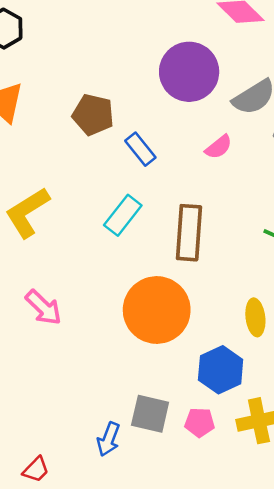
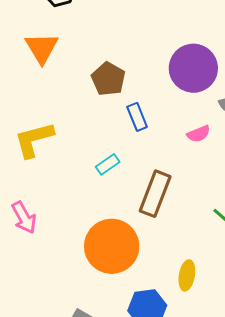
cyan rectangle: (123, 215) -> (108, 164), size x0.7

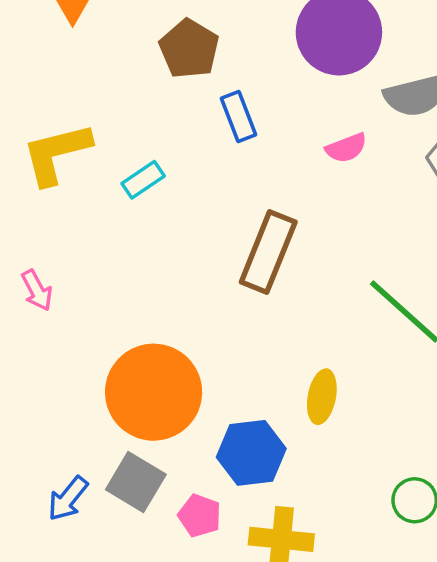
cyan rectangle: (108, 164) -> (143, 180), moved
pink arrow: (24, 217) -> (37, 290), size x0.7
orange circle: (112, 246) -> (154, 392), moved

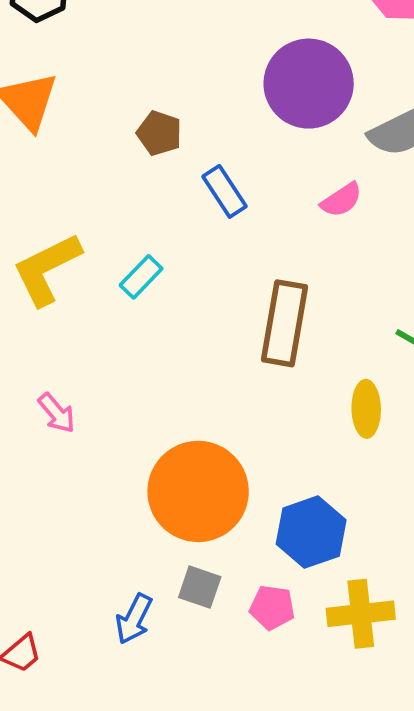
brown pentagon: (189, 49) -> (159, 133), size x0.7
yellow ellipse: (322, 397) -> (366, 409), moved
gray square: (136, 482) -> (200, 587), size x0.7

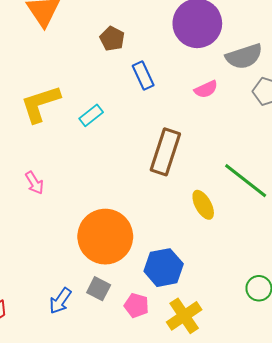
yellow ellipse: (366, 409) -> (203, 205), turned -36
yellow cross: (361, 614) -> (184, 316), turned -36

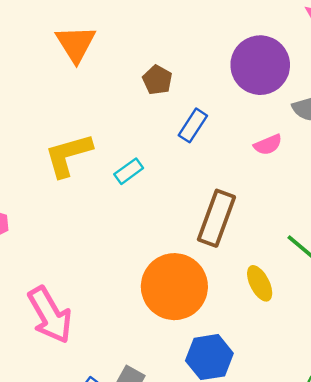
blue rectangle: (143, 75) -> (193, 125), turned 56
pink arrow: (34, 183) -> (50, 315), moved, size x2.0
orange circle: (105, 237) -> (174, 287), moved

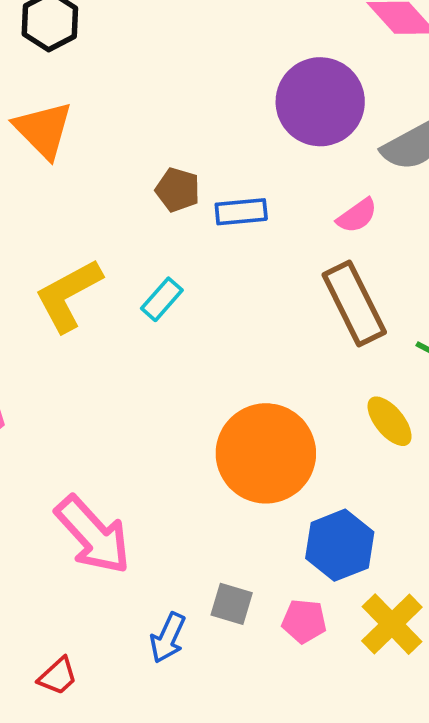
brown pentagon: (157, 80) -> (178, 190), moved
blue rectangle: (193, 125) -> (241, 212), turned 64
brown rectangle: (216, 218) -> (354, 303), moved, turned -34

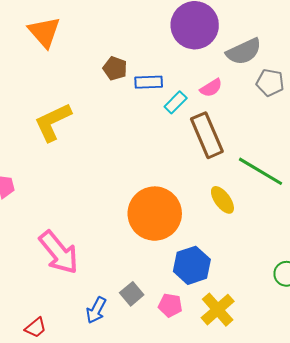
cyan rectangle: (162, 299) -> (176, 102), moved
gray square: (232, 604) -> (132, 294), turned 30

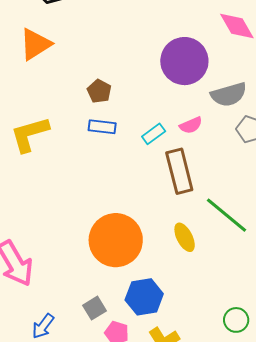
orange triangle: (44, 32) -> (35, 44), turned 30
blue rectangle: (149, 82) -> (102, 127), moved
gray square: (132, 294) -> (95, 308), moved

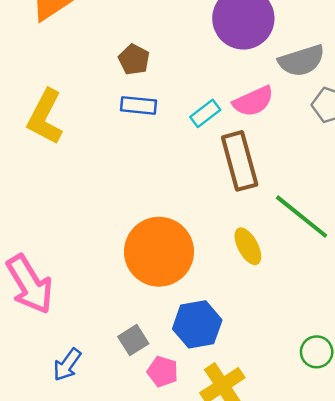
pink semicircle: (191, 125) -> (253, 101), size x1.4
yellow L-shape: (30, 134) -> (45, 117), turned -45

